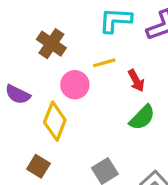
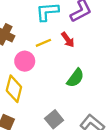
red arrow: (136, 81) -> (68, 40), moved

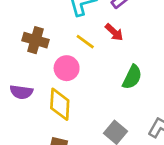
yellow line: (43, 43) -> (85, 42), turned 70

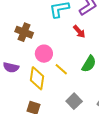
yellow line: (85, 42) -> (61, 69), moved

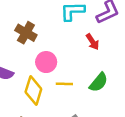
yellow line: (61, 69) -> (64, 84), turned -48

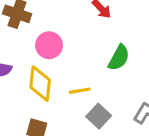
yellow line: (64, 84) -> (80, 91), moved

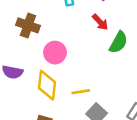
green semicircle: (119, 58) -> (118, 42), moved

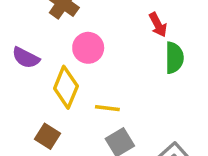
green semicircle: (118, 42) -> (174, 58), turned -45

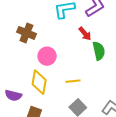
purple semicircle: (26, 58) -> (13, 95), moved
yellow line: (107, 108) -> (73, 81), moved

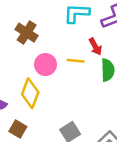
yellow line: (73, 81) -> (76, 61), moved

